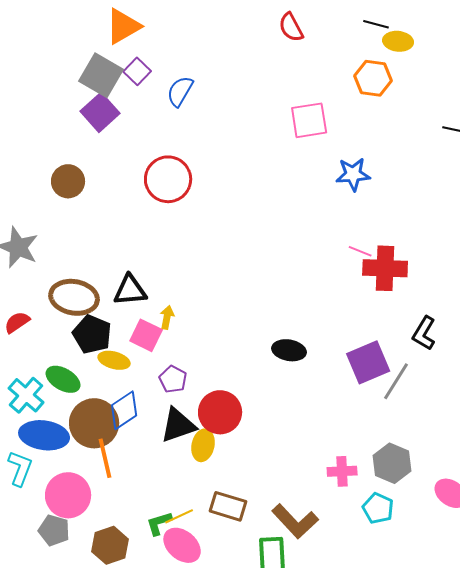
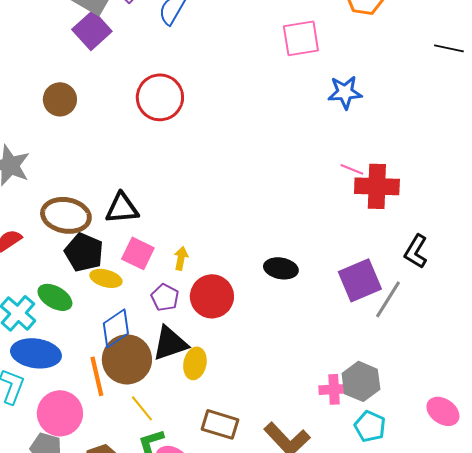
yellow arrow: (167, 317) -> (181, 258), moved
red circle: (220, 412) -> (212, 296), moved
brown circle: (94, 423) -> (127, 359), moved
gray hexagon: (392, 463) -> (361, 381), moved
yellow line: (179, 516) -> (142, 408), moved, turned 76

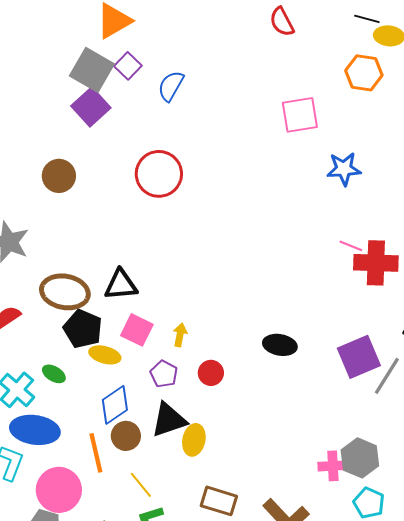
red circle: (212, 296) -> (211, 373), size x0.6
green ellipse: (55, 297) -> (54, 374), size x0.7
brown circle: (127, 359) -> (126, 436), size x0.6

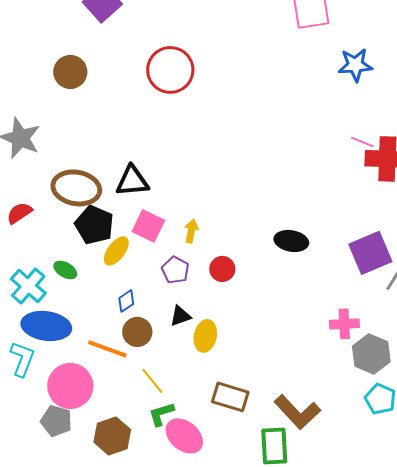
yellow ellipse: (105, 355) -> (116, 251), turned -68
blue diamond: (115, 405) -> (126, 301), size x0.6
black triangle: (169, 420) -> (180, 316), size x0.6
orange line: (96, 453) -> (107, 349), turned -57
pink cross: (333, 466) -> (344, 324), moved

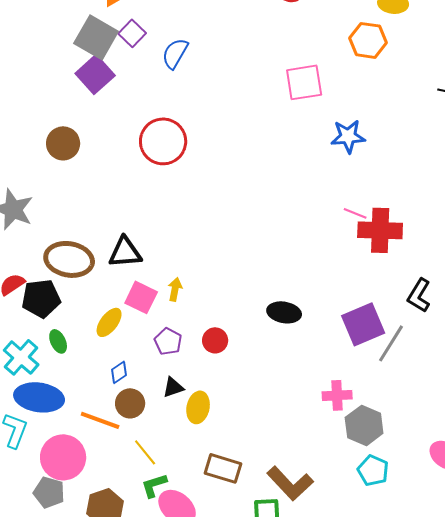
black pentagon: (94, 225) -> (41, 298), moved, turned -30
yellow arrow: (191, 231) -> (175, 289), moved
green ellipse: (65, 270) -> (58, 341), turned 35

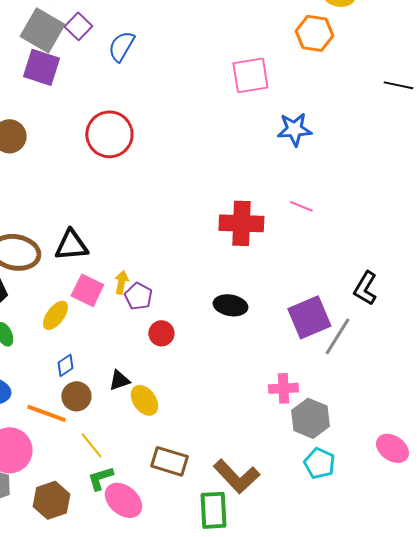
purple square: (95, 74) -> (41, 67), turned -30
red cross: (380, 230) -> (241, 223), moved
purple pentagon: (168, 341) -> (138, 296), moved
yellow ellipse: (198, 407) -> (144, 400), turned -48

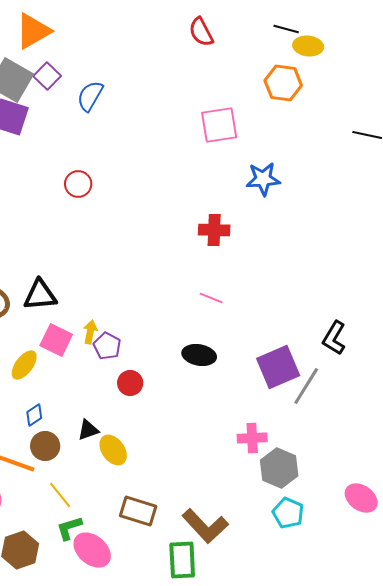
red circle: (109, 134) -> (78, 184), size x0.6
pink line: (301, 206) -> (211, 298), moved
red cross: (241, 223) -> (214, 230), moved, size x0.7

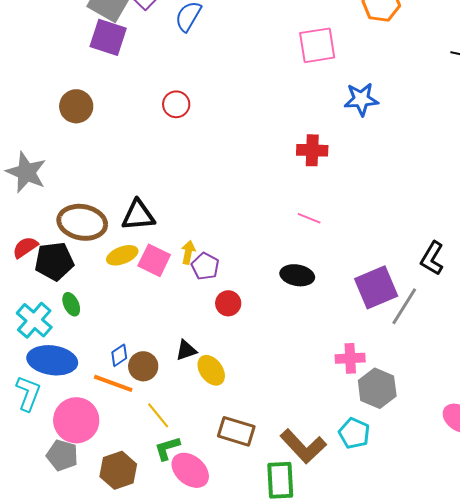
yellow ellipse: (24, 365) -> (122, 255), moved, turned 32
blue diamond: (34, 415) -> (119, 355), moved
cyan pentagon: (288, 513) -> (354, 433), moved

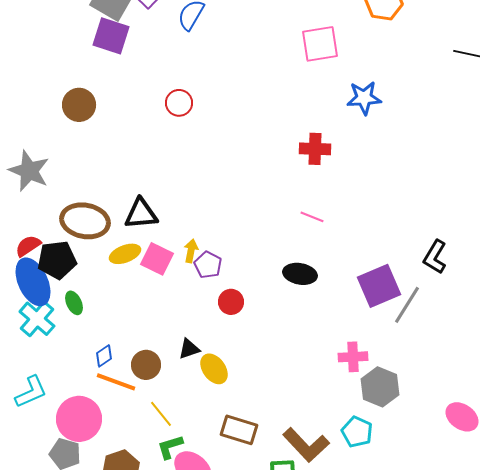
blue diamond: (119, 355) -> (104, 356), moved
blue ellipse: (52, 360) -> (33, 282), moved, turned 57
cyan L-shape: (28, 393) -> (31, 392), turned 45

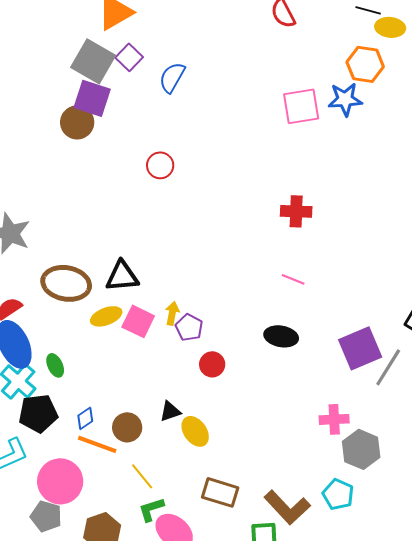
blue star: (364, 98) -> (345, 99), moved
brown circle: (79, 105) -> (77, 122), moved
black pentagon: (57, 260) -> (38, 413), moved

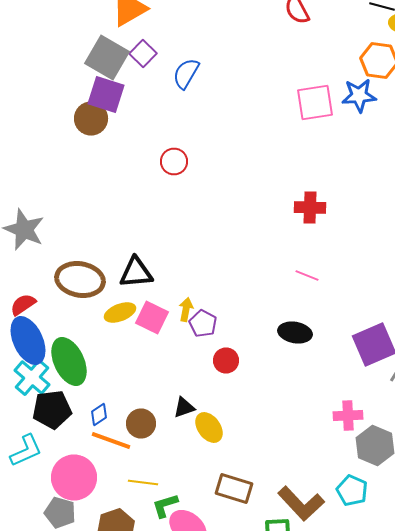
green ellipse: (55, 365) -> (69, 362), size x2.0
yellow line: (142, 476) -> (143, 482), moved, turned -44

